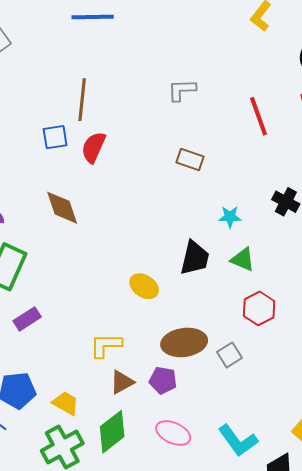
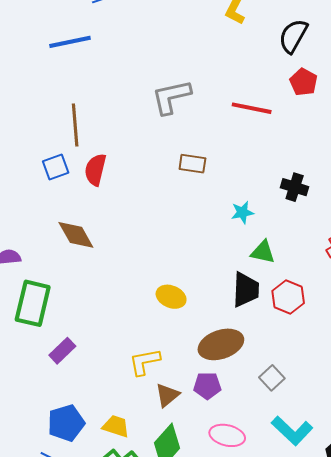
gray L-shape: (182, 90) -> (171, 97), size x1.4
red line: (258, 116) -> (252, 108), turned -48
black trapezoid: (195, 258) -> (246, 290), moved
gray square: (229, 355) -> (272, 378), moved

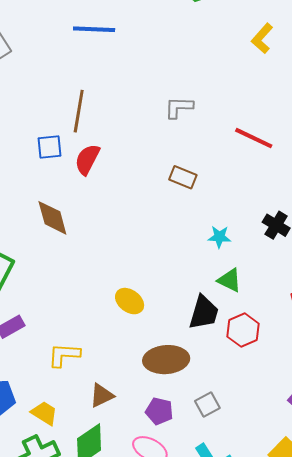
gray L-shape: (171, 97) -> (179, 107), size x0.7
yellow L-shape: (145, 362) -> (64, 355), moved
purple pentagon: (207, 386) -> (159, 411), moved

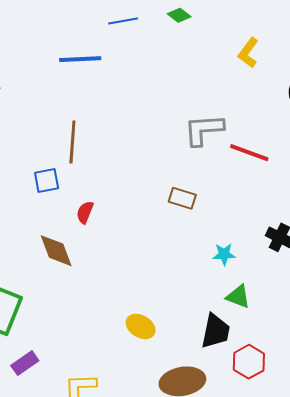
gray L-shape: (179, 107) -> (204, 130), moved, size x1.4
red semicircle: (87, 159) -> (85, 212), moved, size x0.7
red hexagon: (243, 330) -> (249, 362), moved

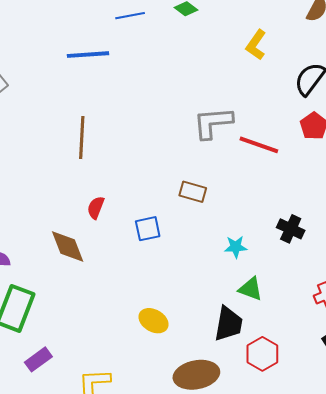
blue square: (47, 180) -> (148, 229), moved

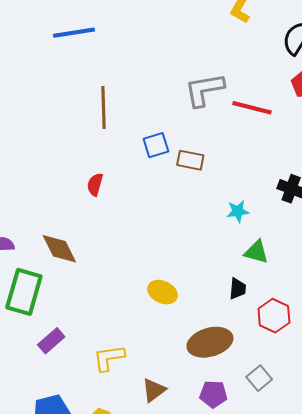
brown line: (82, 138) -> (103, 107), moved
blue square: (148, 229) -> (156, 145), moved
brown diamond: (68, 247) -> (59, 249), moved
black trapezoid: (229, 324) -> (237, 289), size x0.6

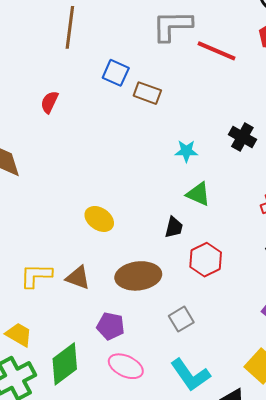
blue square: (156, 145) -> (116, 73), turned 32
brown triangle: (154, 390) -> (78, 278), moved, turned 48
purple pentagon: (213, 394) -> (111, 326), moved

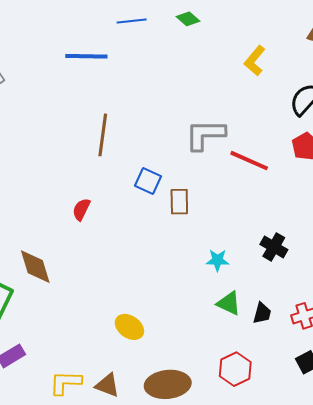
brown rectangle: (147, 93) -> (179, 202), turned 68
black trapezoid: (174, 227) -> (262, 313), moved

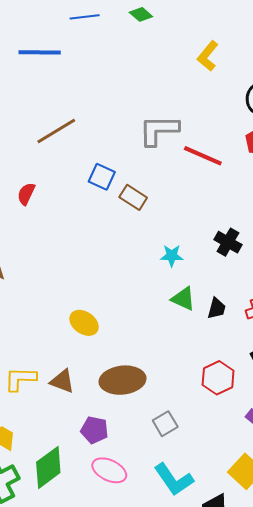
brown line: (103, 135) -> (56, 131), turned 51
brown rectangle: (179, 202) -> (133, 197), turned -56
red semicircle: (81, 209) -> (26, 194), moved
red hexagon: (235, 369) -> (218, 378), moved

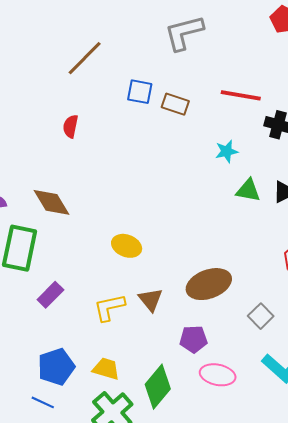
red line: (203, 156) -> (241, 95), moved
yellow ellipse: (84, 323) -> (127, 246), moved
brown triangle: (62, 381) -> (151, 300), turned 44

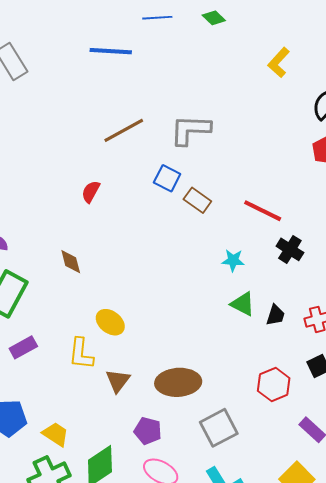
gray L-shape: (184, 33) -> (190, 130), moved
brown diamond: (52, 202) -> (71, 262), moved, size x0.7
yellow L-shape: (109, 307) -> (81, 354), moved, turned -88
gray square: (261, 316) -> (219, 428), size x1.5

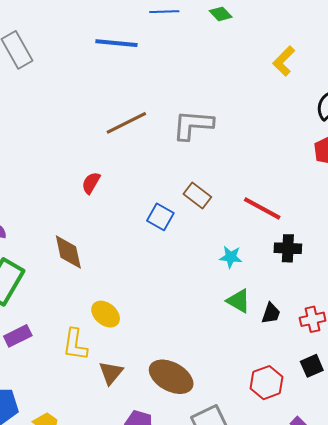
blue square: (167, 178) -> (160, 217), moved
black cross: (290, 249) -> (288, 248), turned -32
brown diamond: (71, 262) -> (68, 252), size x1.4
brown ellipse: (178, 382) -> (171, 377), turned 30

